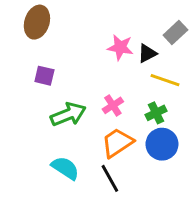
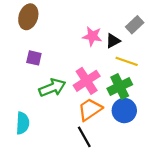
pink cross: (113, 105) -> (87, 81), size x1.6
green cross: (156, 113) -> (120, 87), size x1.5
cyan semicircle: (65, 168) -> (23, 123), moved, turned 60

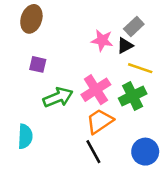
gray rectangle: (135, 25) -> (134, 26), moved
blue circle: (124, 111) -> (145, 152), moved

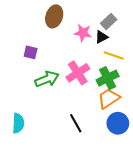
brown ellipse: (31, 19) -> (54, 16), moved
orange trapezoid: (100, 121) -> (109, 99), moved
cyan semicircle: (25, 136) -> (18, 123), moved

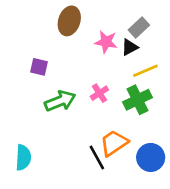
yellow line: (114, 55) -> (145, 71), turned -42
pink cross: (78, 73) -> (99, 93), size x0.6
orange trapezoid: (109, 99) -> (114, 143), moved

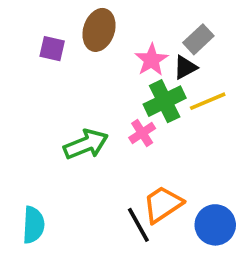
pink star: (106, 42) -> (151, 60), turned 30
purple square: (39, 67) -> (52, 49), moved
green cross: (138, 100) -> (165, 101), moved

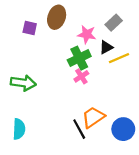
pink star: (151, 60) -> (87, 34), turned -30
black triangle: (185, 67) -> (106, 47), moved
green cross: (165, 101) -> (79, 58), moved
green arrow: (86, 144) -> (23, 83), moved, turned 30

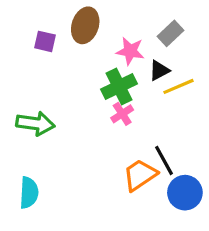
black line: (79, 129) -> (164, 160), moved

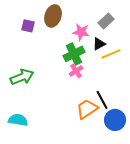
green arrow: (35, 123) -> (22, 77), turned -30
cyan semicircle: (29, 193) -> (18, 120), turned -84

